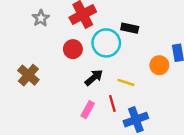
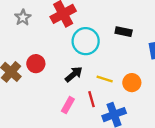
black rectangle: (130, 28) -> (124, 32), moved
red circle: (73, 49) -> (36, 64), moved
orange circle: (159, 65) -> (132, 83), moved

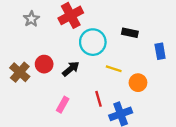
black arrow: (74, 74) -> (71, 69), moved
yellow line: (105, 79) -> (114, 69), moved
pink rectangle: (68, 105) -> (63, 105), moved

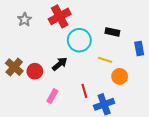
red circle: (44, 64) -> (35, 71), moved
yellow line: (114, 69) -> (105, 60), moved

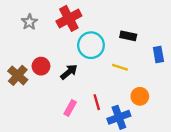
red circle: (35, 71) -> (41, 66), moved
orange circle: (120, 76) -> (140, 96), moved
pink rectangle: (52, 96) -> (70, 108), moved

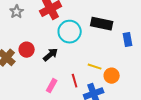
black rectangle: (128, 36) -> (102, 24), size x1.5
yellow line: (120, 67) -> (95, 67), moved

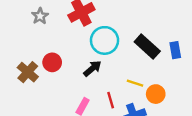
black rectangle: (102, 24) -> (147, 47), moved, turned 30
black arrow: (51, 55) -> (92, 68), moved

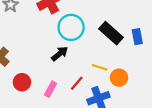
red circle: (52, 62) -> (22, 82), moved
red line: (111, 100) -> (77, 83), turned 56

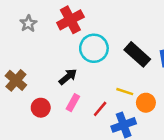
black arrow: (60, 54) -> (68, 77), moved
pink rectangle: (51, 89) -> (73, 103), moved

